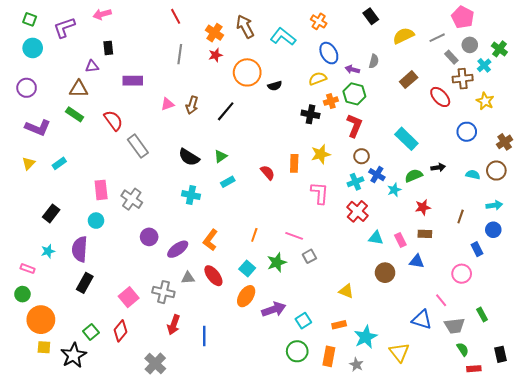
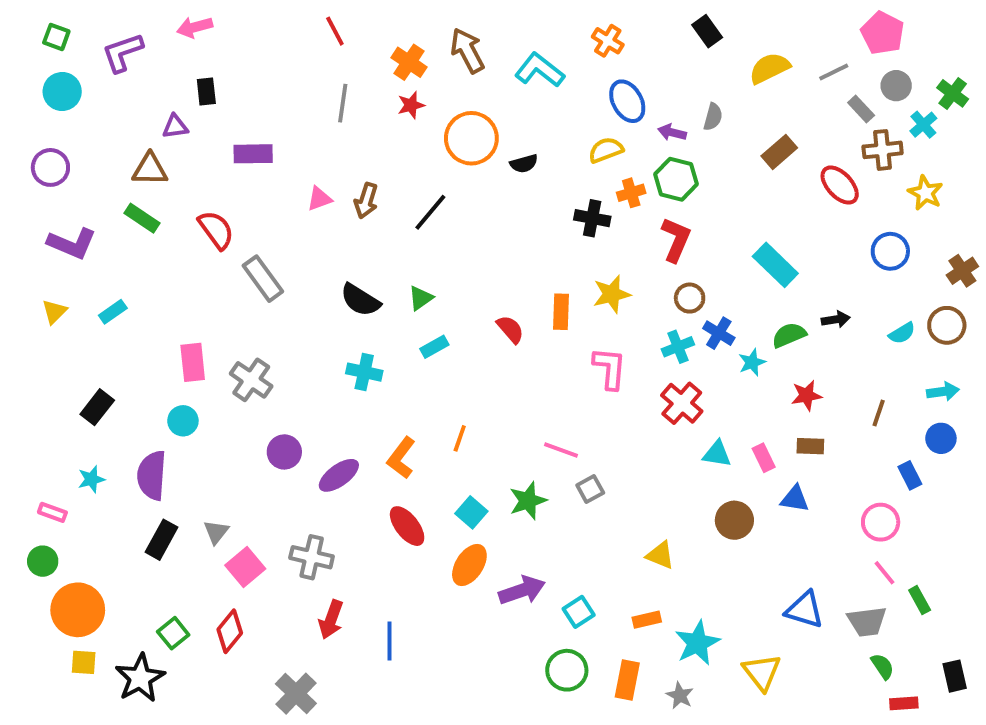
cyan semicircle: (473, 175) -> (902, 333), turned 136
orange line: (254, 235) -> (460, 438), moved
gray triangle: (188, 278) -> (216, 532), moved, turned -48
pink line: (441, 300) -> (884, 573), moved

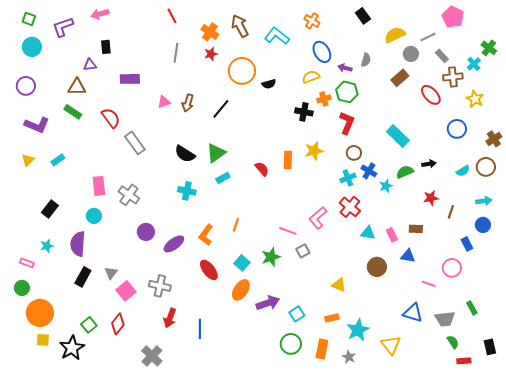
gray circle: (896, 86) -> (411, 54), moved
green triangle: (421, 298) -> (216, 153), size x1.5
pink L-shape: (610, 368) -> (318, 218), moved, turned -135
red star: (807, 395) -> (431, 198), moved
pink line: (884, 573) -> (429, 284), moved, turned -32

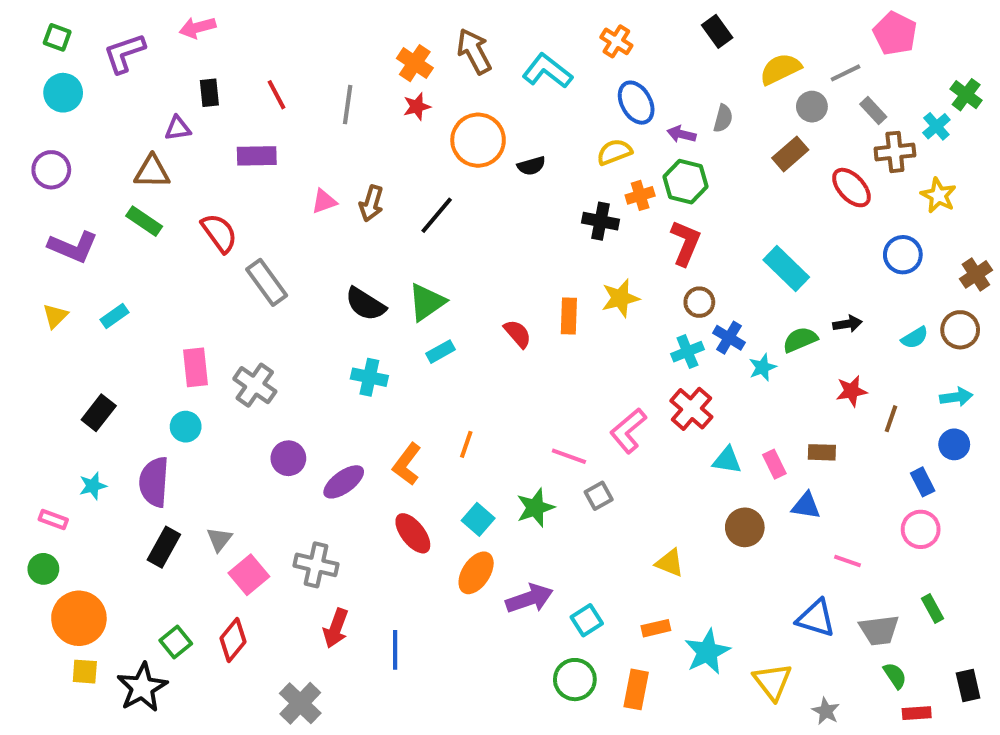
red line: (172, 16) -> (277, 95), moved
pink circle: (452, 268) -> (921, 529), moved
gray star: (349, 357) -> (826, 711), moved

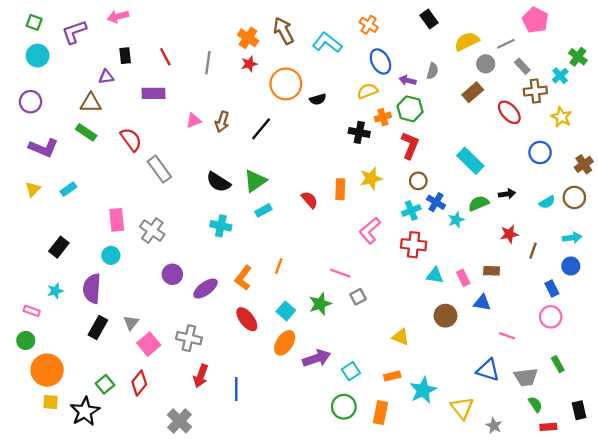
red cross: (691, 409) -> (414, 245), turned -35
pink L-shape: (628, 431) -> (370, 231), moved

